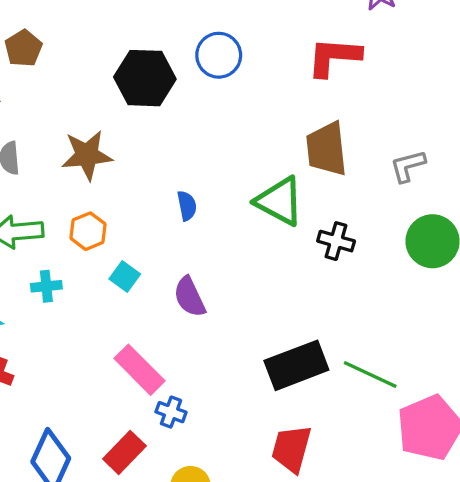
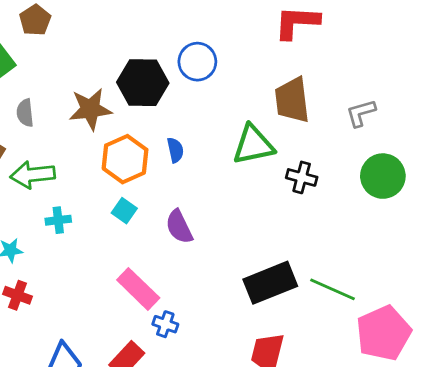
blue circle: (219, 55) -> (197, 62), moved
black hexagon: (145, 78) -> (143, 83), moved
green triangle: (279, 201) -> (253, 145), turned -39
orange hexagon: (88, 231) -> (125, 159), moved, size x1.5

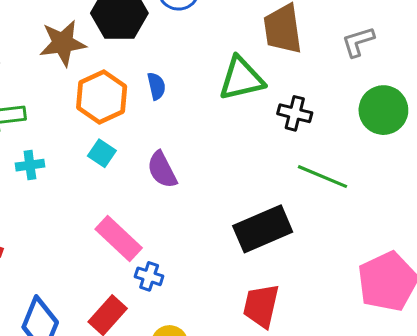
green line: (332, 289) -> (323, 177), moved

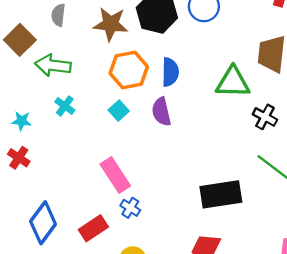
blue semicircle: (156, 86) -> (170, 72), size x1.4
cyan cross: (30, 165) -> (65, 106), turned 30
purple semicircle: (162, 170) -> (161, 112), moved

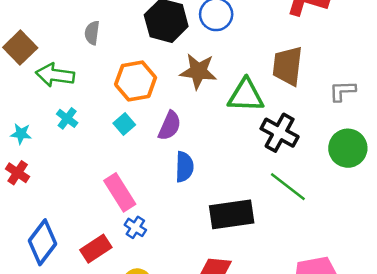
gray semicircle: (58, 15) -> (92, 33), moved
brown star: (111, 24) -> (198, 71), moved
blue semicircle: (170, 72) -> (184, 167), moved
purple semicircle: (161, 112) -> (170, 126), turned -144
black cross: (265, 117) -> (280, 133), size x1.4

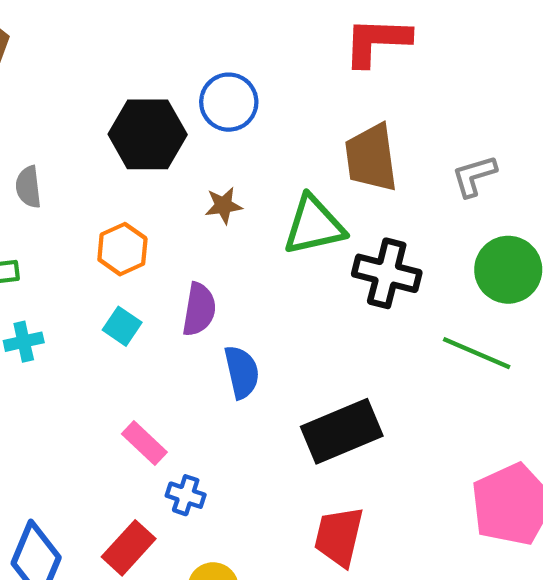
brown star: (198, 71) -> (224, 205), size x0.6
orange hexagon: (136, 81) -> (122, 249), size x0.7
cyan cross: (67, 118) -> (24, 342), turned -35
green line: (288, 187) -> (477, 353), moved
pink rectangle: (120, 192) -> (144, 443), size x0.7

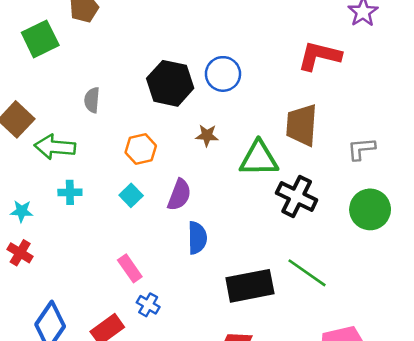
green line: (477, 353) -> (307, 273), moved

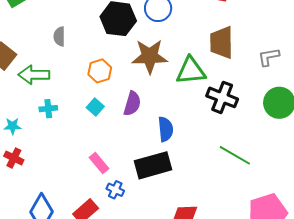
brown star: (207, 135) -> (150, 56), size x2.0
blue semicircle: (197, 238) -> (166, 129), moved
black rectangle: (250, 286) -> (153, 165), moved

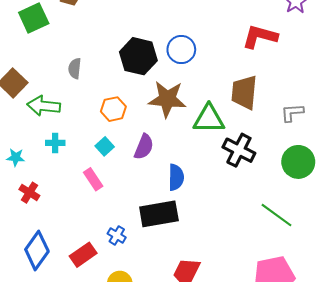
green line: (235, 155) -> (276, 215), moved
red cross: (14, 158) -> (29, 193), moved
pink rectangle: (99, 163) -> (93, 179), moved

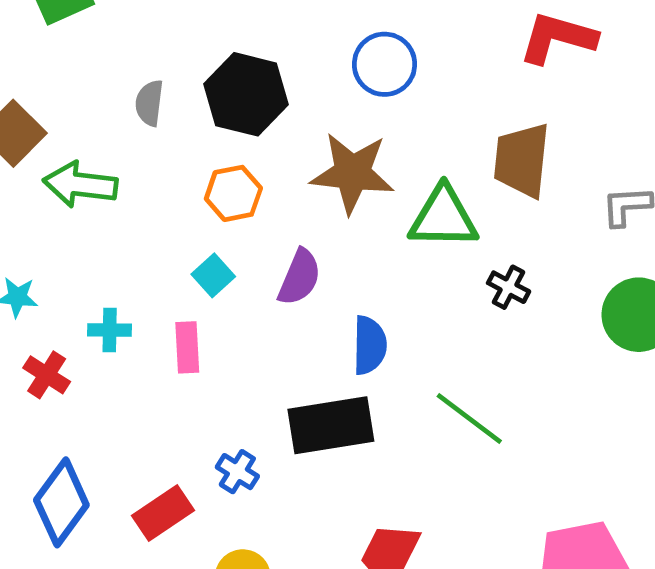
black hexagon: (138, 56) -> (246, 94), moved
cyan cross: (55, 143) -> (110, 330), moved
black cross: (239, 150) -> (509, 287), size x0.6
pink rectangle: (93, 179) -> (187, 347), turned 30
green line: (276, 215) -> (469, 419), moved

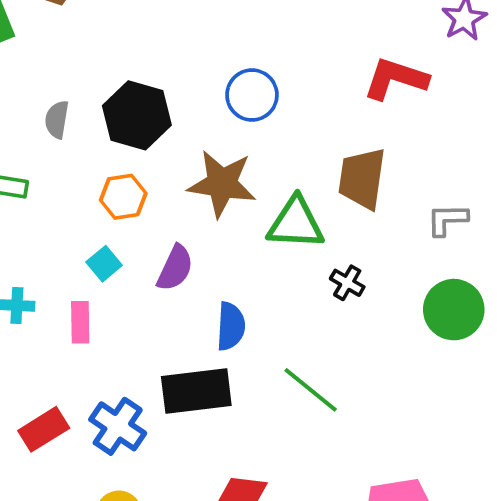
blue cross: (237, 472) -> (118, 426), size x1.6
red rectangle: (163, 513) -> (44, 429), moved

